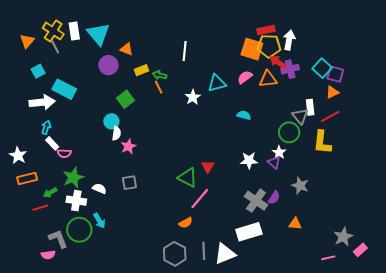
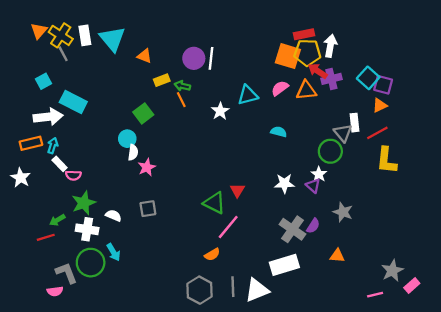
orange triangle: (27, 41) -> (39, 31), moved
purple circle: (108, 65) -> (194, 58), moved
yellow L-shape: (322, 142) -> (387, 160), moved
orange rectangle: (27, 179) -> (31, 143), moved

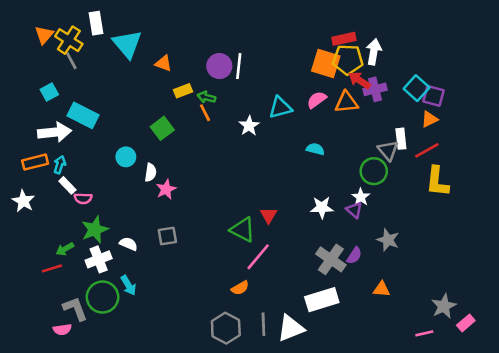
white rectangle: (85, 35) -> (96, 23), moved
cyan circle: (127, 139) -> (126, 157), moved
white cross: (87, 229) -> (99, 259), turned -30

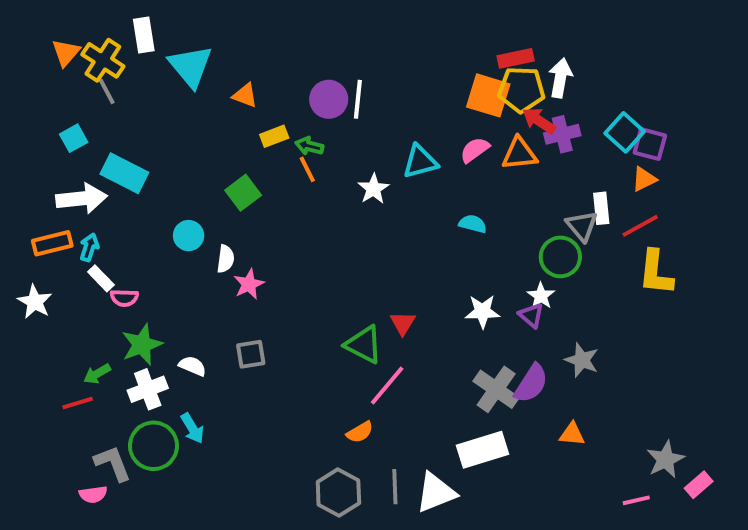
purple semicircle: (354, 255) -> (531, 383), size x1.5

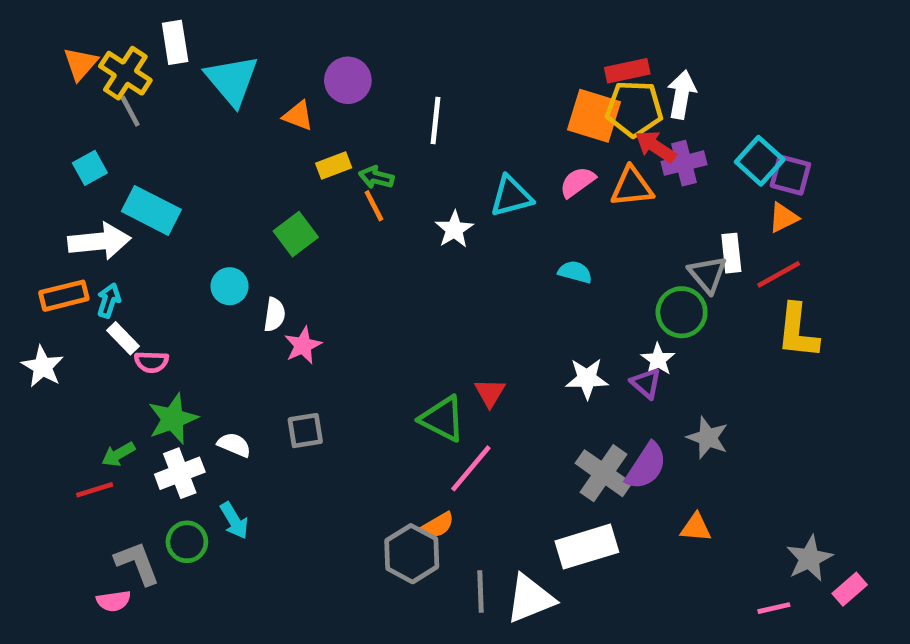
purple circle: (329, 99) -> (348, 80), moved
green circle: (153, 446) -> (187, 542), size x0.7
gray hexagon: (338, 493) -> (412, 554), moved

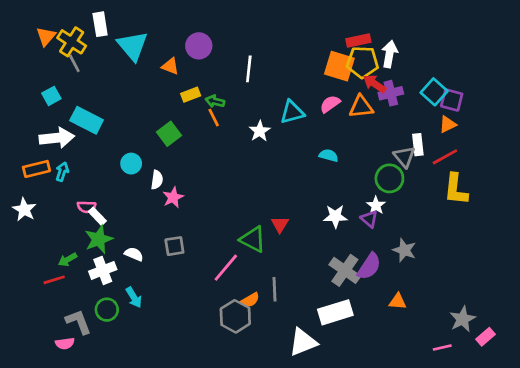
white rectangle: (123, 338) -> (97, 216), moved
pink line: (471, 468) -> (226, 268), moved
gray line: (480, 592) -> (275, 289), moved

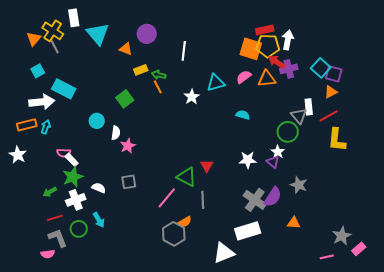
orange triangle: (46, 36) -> (34, 39), moved
red line: (54, 280) -> (55, 218), moved
gray line: (275, 289) -> (203, 200), moved

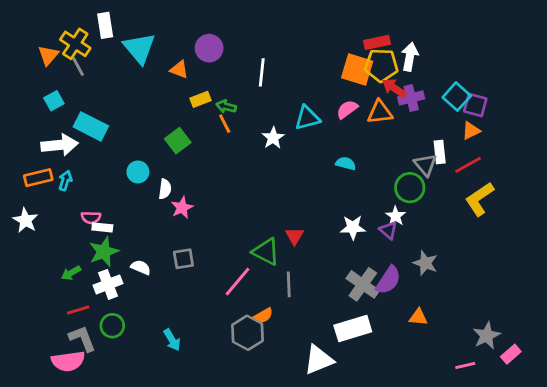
yellow L-shape: (337, 140) -> (479, 199), turned 50
white rectangle: (72, 160) -> (102, 227), turned -40
cyan arrow: (99, 220) -> (172, 340), moved
pink semicircle: (48, 254) -> (68, 361), size x1.6

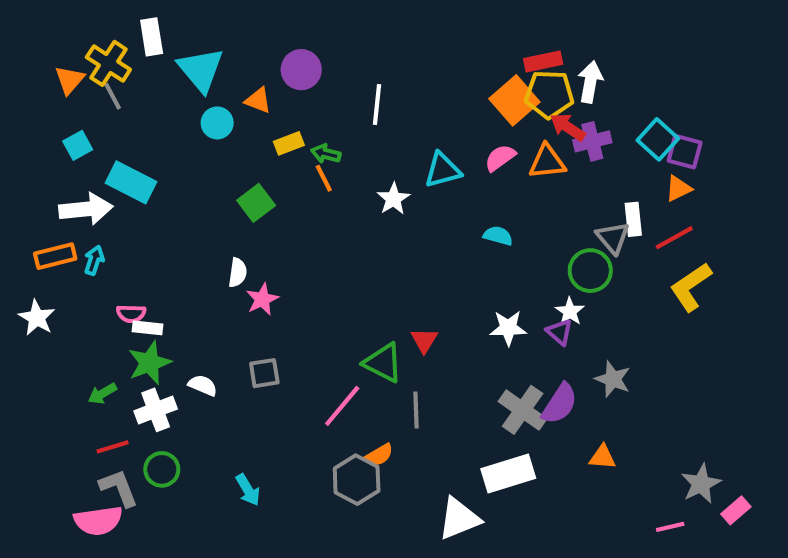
orange square: (357, 69) -> (514, 100), turned 32
cyan circle: (138, 172) -> (217, 123), moved

